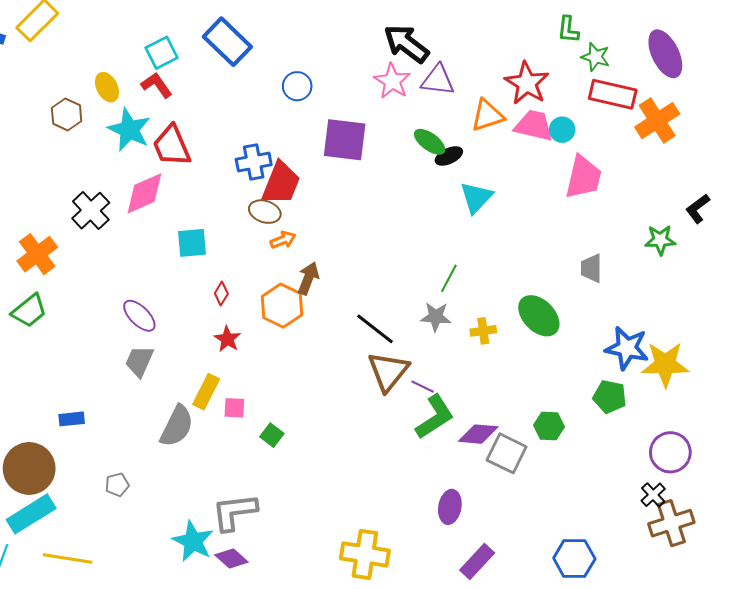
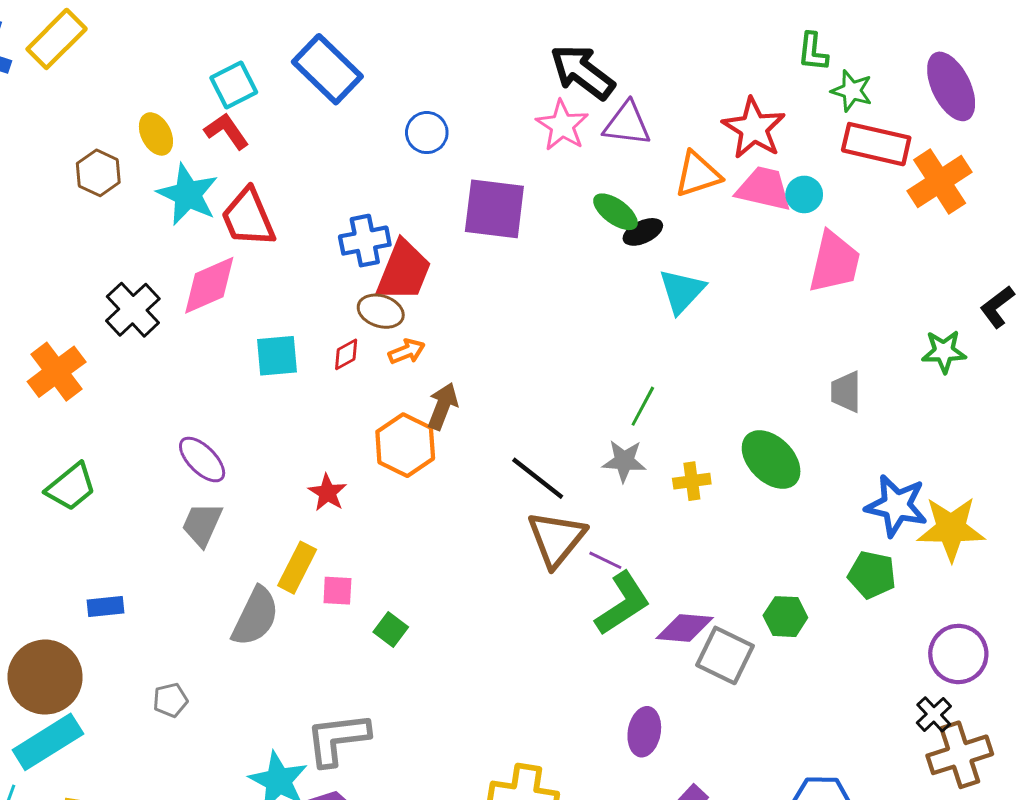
red diamond: (221, 294) -> (346, 354), moved, turned 30
green trapezoid: (29, 311) -> (71, 487), moved

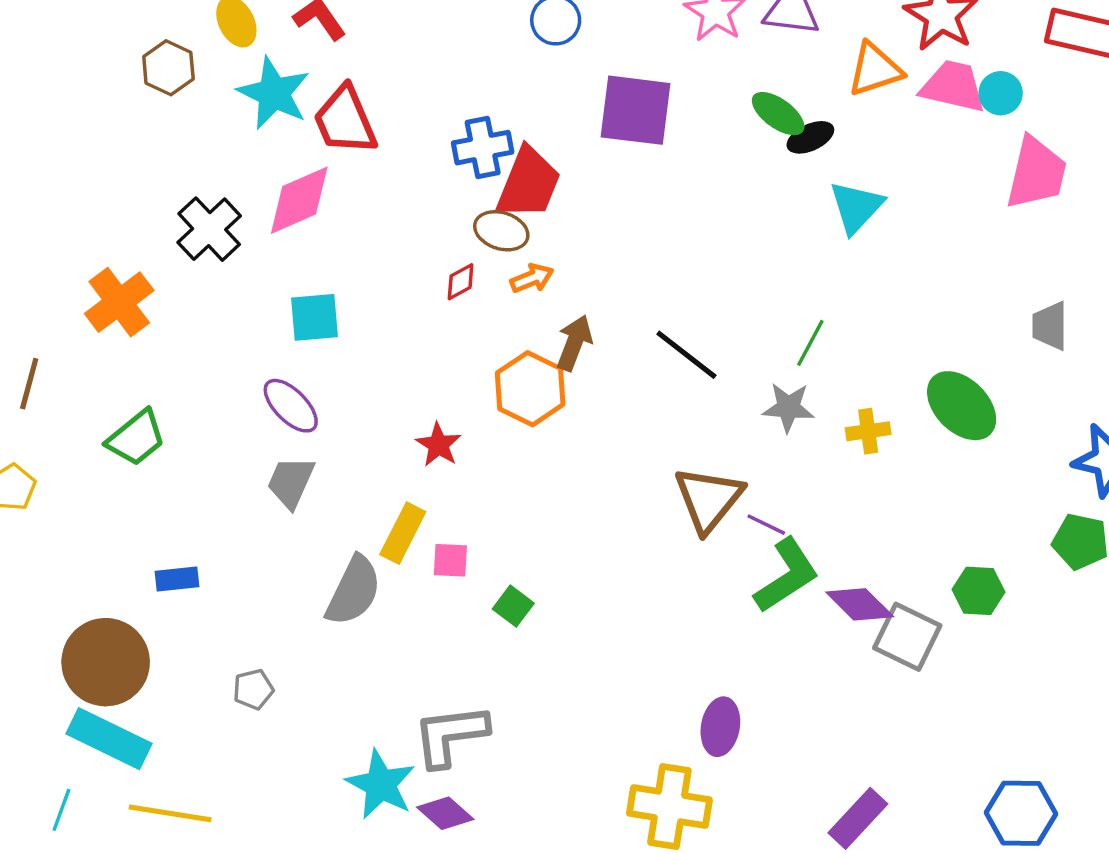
cyan square: (277, 356) -> (314, 317), moved
black line: (538, 478) -> (686, 355), moved
purple diamond: (685, 628) -> (860, 604), turned 40
purple ellipse: (644, 732) -> (720, 727), moved
cyan rectangle: (48, 742) -> (109, 739), turned 58

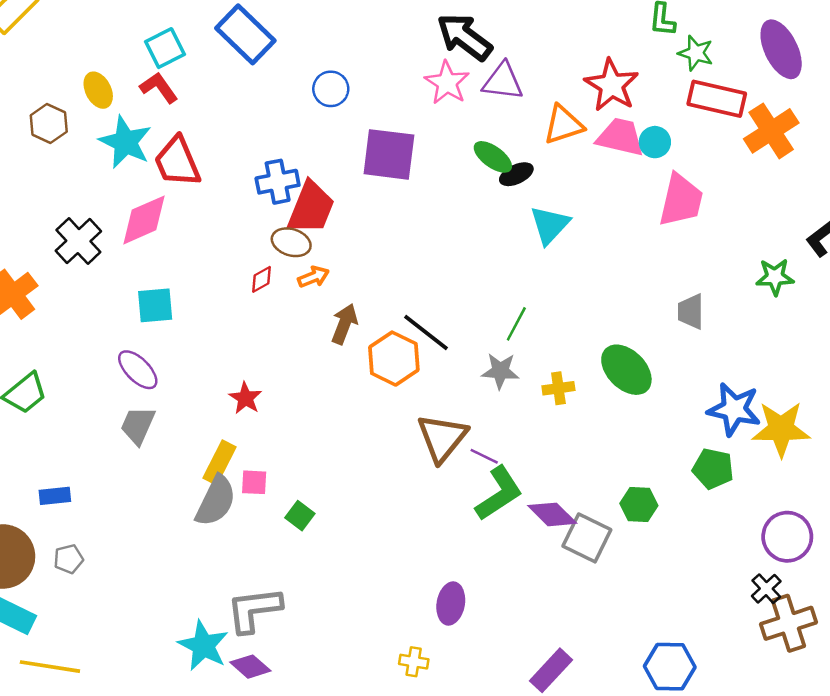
orange hexagon: (530, 389) -> (394, 359), moved
gray semicircle: (354, 591) -> (216, 501), moved
gray pentagon: (253, 689) -> (69, 559), moved
yellow cross: (669, 807) -> (414, 662), size x0.5

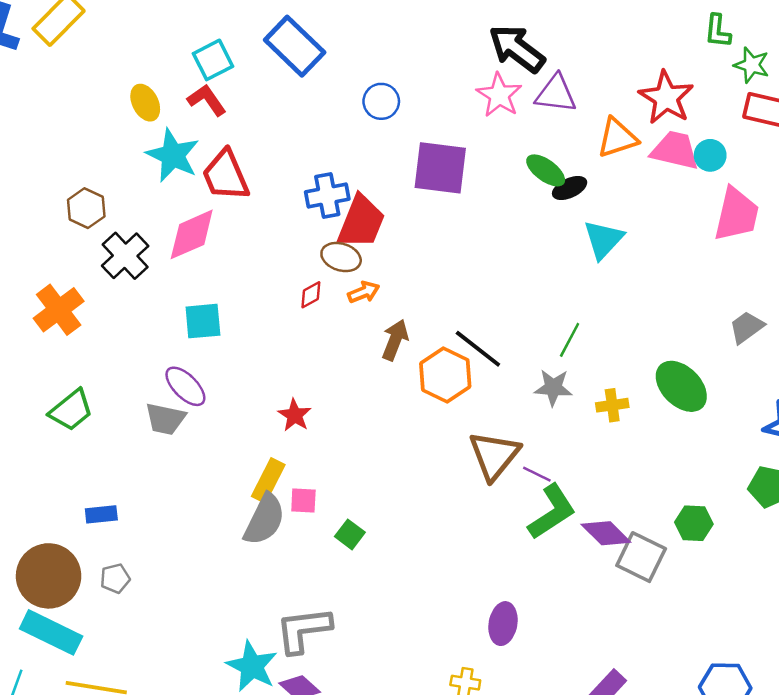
brown hexagon: (49, 124) -> (86, 208), moved
gray trapezoid: (691, 312) -> (747, 327), turned 54
gray trapezoid: (138, 425) -> (165, 419), moved, turned -102

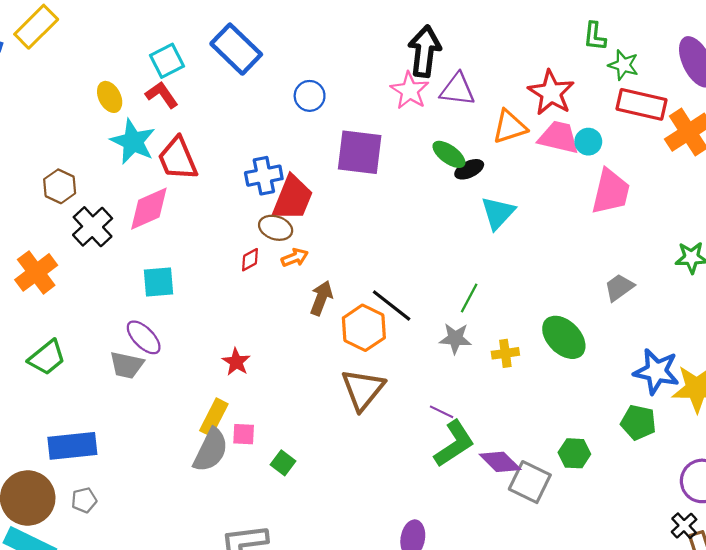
black arrow: (517, 49) -> (424, 51), turned 60
brown triangle: (494, 455) -> (363, 389), moved
blue rectangle: (101, 514) -> (72, 446), size x1.8

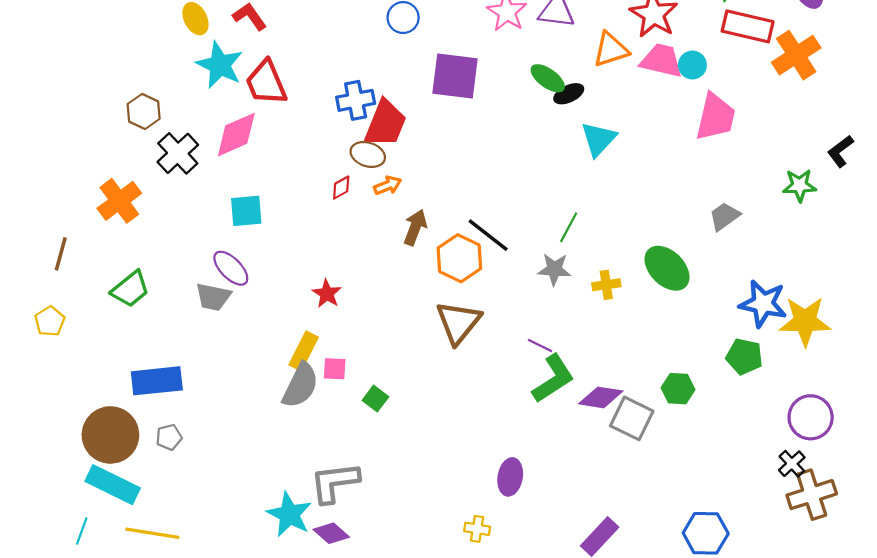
purple diamond: (500, 462) -> (601, 397), turned -36

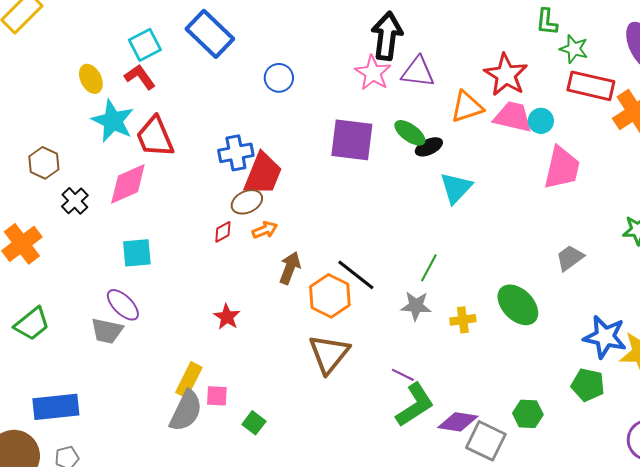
purple square: (455, 76) -> (352, 140), moved
black cross: (178, 153) -> (75, 201), size x0.7
brown ellipse: (368, 154) -> (247, 202), turned -44
red star: (327, 294) -> (227, 317), moved

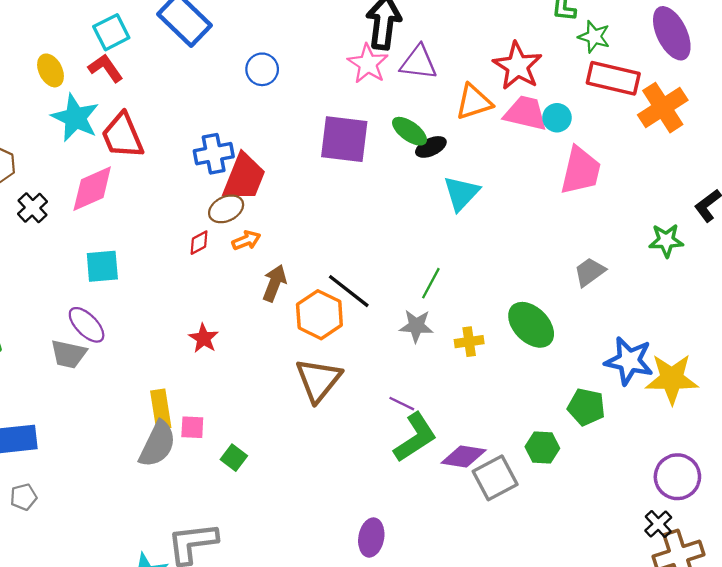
yellow rectangle: (189, 380) -> (161, 409), turned -36
green pentagon: (588, 385) -> (586, 407), moved
gray square: (486, 441) -> (495, 478), turned 36

